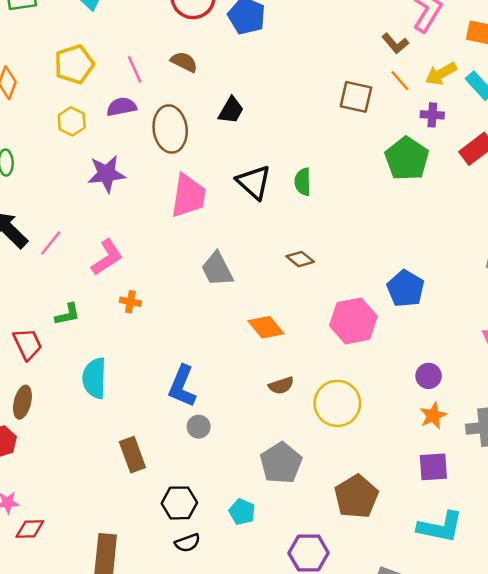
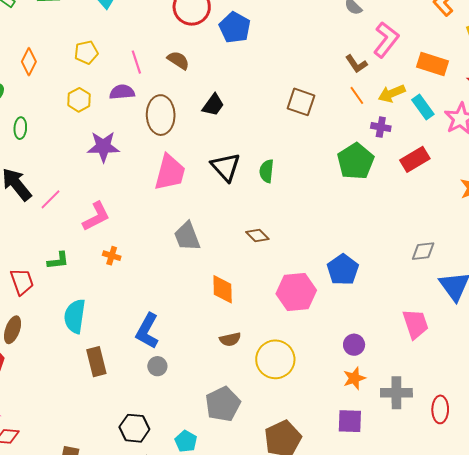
yellow pentagon: (74, 64) -> (86, 52), size x0.7
brown square: (356, 97) -> (301, 102), moved
orange diamond: (266, 327) -> (223, 289), turned 32
brown rectangle: (132, 455) -> (96, 362), moved

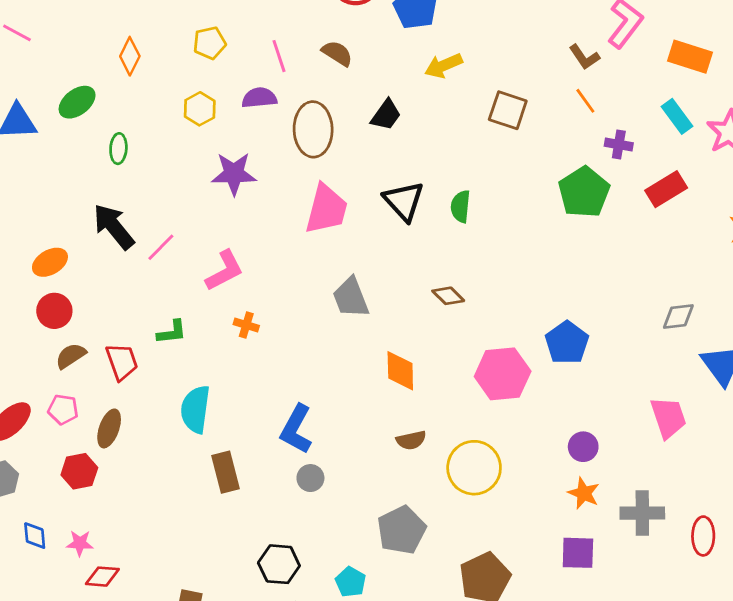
yellow arrow: (392, 93) -> (444, 66), moved
orange star: (354, 378) -> (584, 493), turned -30

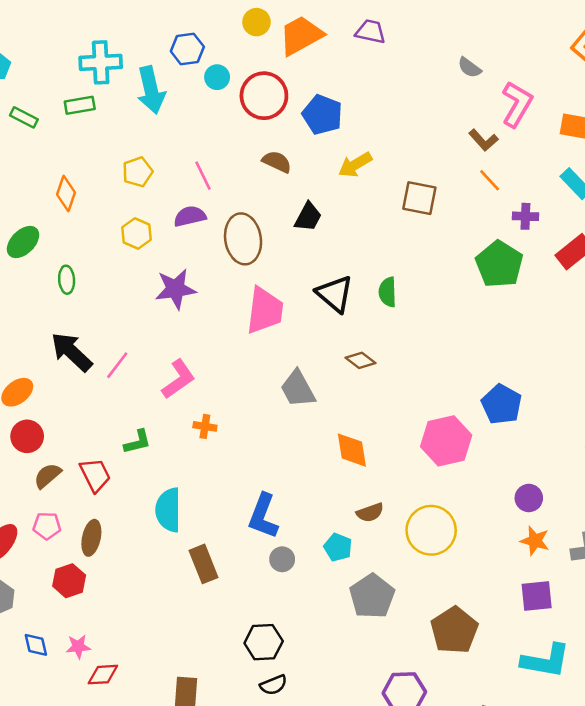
brown semicircle: (337, 53) -> (277, 162), moved
brown diamond: (448, 296) -> (361, 360), moved
cyan pentagon: (351, 582) -> (338, 547), moved

